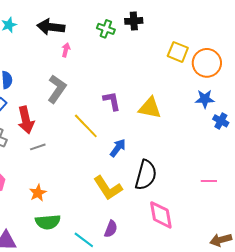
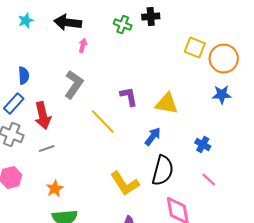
blue cross: (221, 121) -> (203, 145), moved
gray line: (38, 147) -> (47, 149), moved
blue arrow: (118, 148) -> (153, 137), moved
pink line: (209, 181) -> (209, 180), moved, turned 42

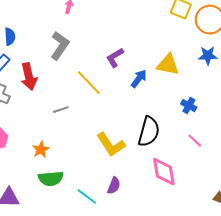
purple L-shape: (129, 97) -> (115, 58), turned -110
yellow triangle: (167, 104) -> (168, 65), moved
blue arrow: (153, 137) -> (139, 79), moved
gray line: (47, 149) -> (61, 110), moved

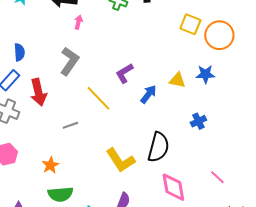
blue star: (208, 56) -> (205, 74), moved
yellow triangle: (168, 65) -> (177, 80), size x0.7
blue cross: (189, 106) -> (198, 121), turned 35
pink line: (195, 141) -> (217, 177), moved

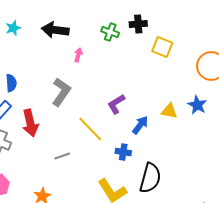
pink arrow: (78, 22) -> (78, 55), moved
yellow square: (190, 24) -> (162, 47), moved
blue star: (205, 74) -> (197, 105), turned 30
blue cross: (198, 121) -> (123, 152), moved, turned 35

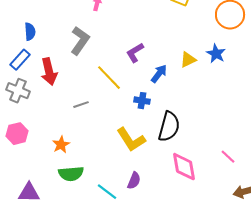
yellow triangle: (169, 111) -> (188, 60), turned -36

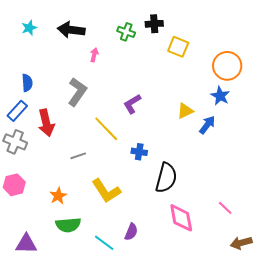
blue star: (216, 54) -> (220, 96), moved
blue arrow: (159, 74) -> (207, 125), moved
yellow L-shape: (131, 140) -> (106, 191), moved

